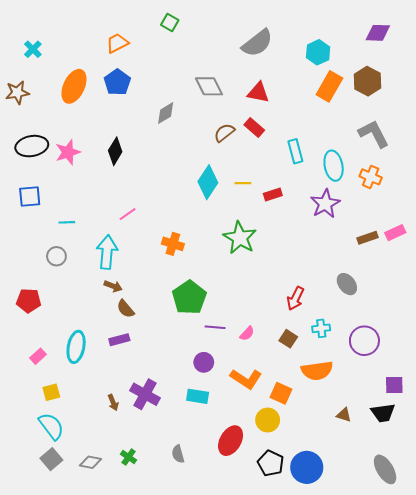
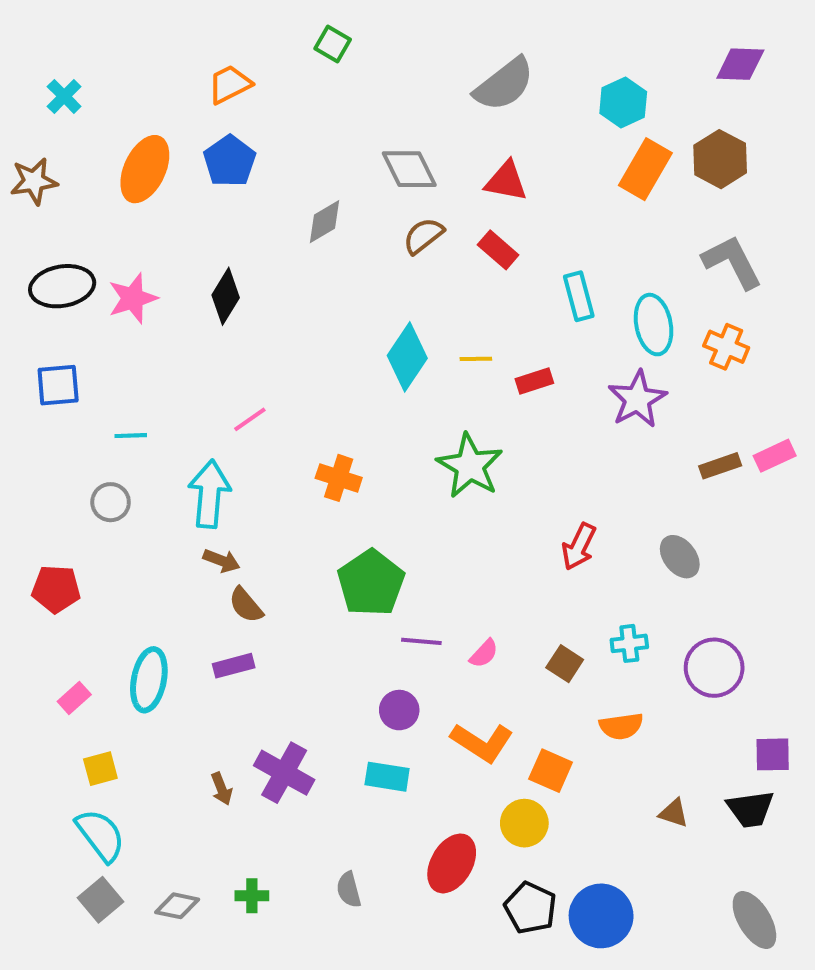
brown semicircle: (224, 133) -> (423, 236), moved
red arrow: (295, 298) -> (579, 547), moved
orange semicircle: (317, 371) -> (621, 726), size x0.7
green cross: (129, 457) -> (252, 896), turned -35

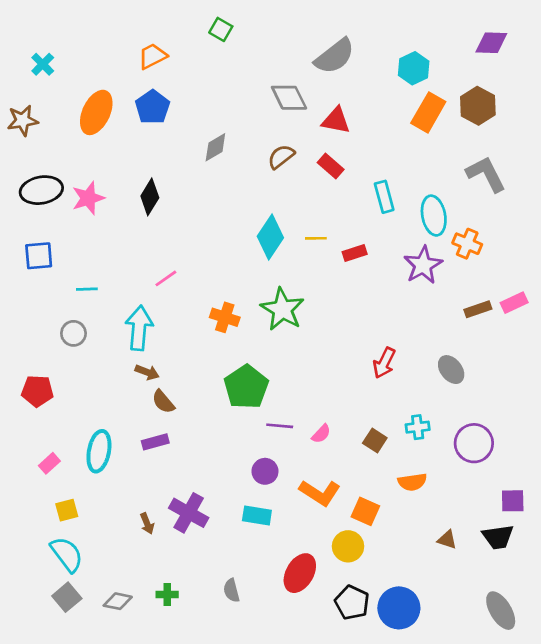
gray diamond: (409, 169) -> (289, 98), moved
orange cross: (726, 347) -> (467, 244), moved
green star: (470, 466) -> (282, 309), moved

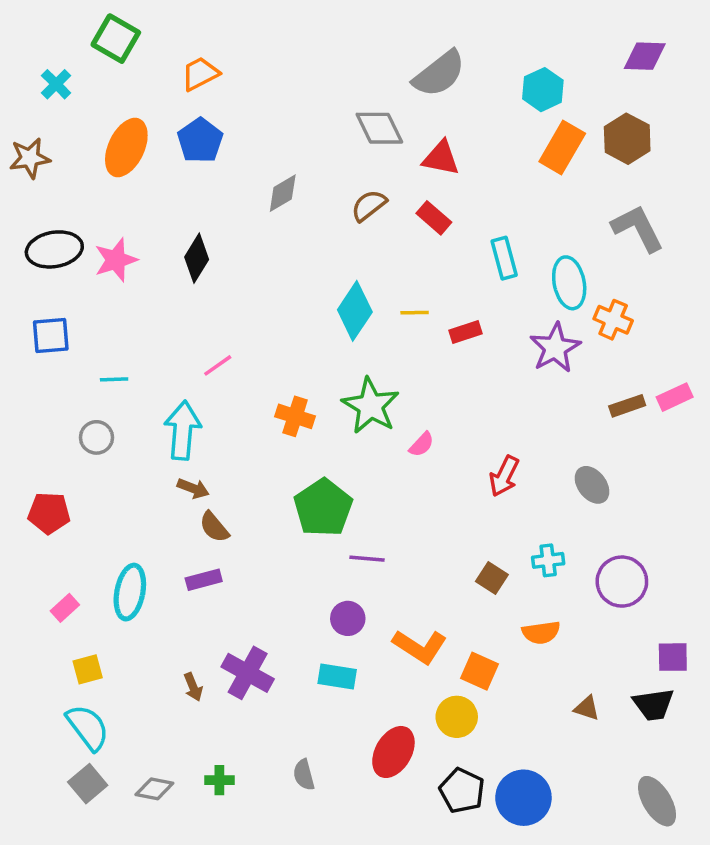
green square: (221, 29) -> (116, 39), moved, size x1.5
pink semicircle: (321, 434) -> (422, 444), moved

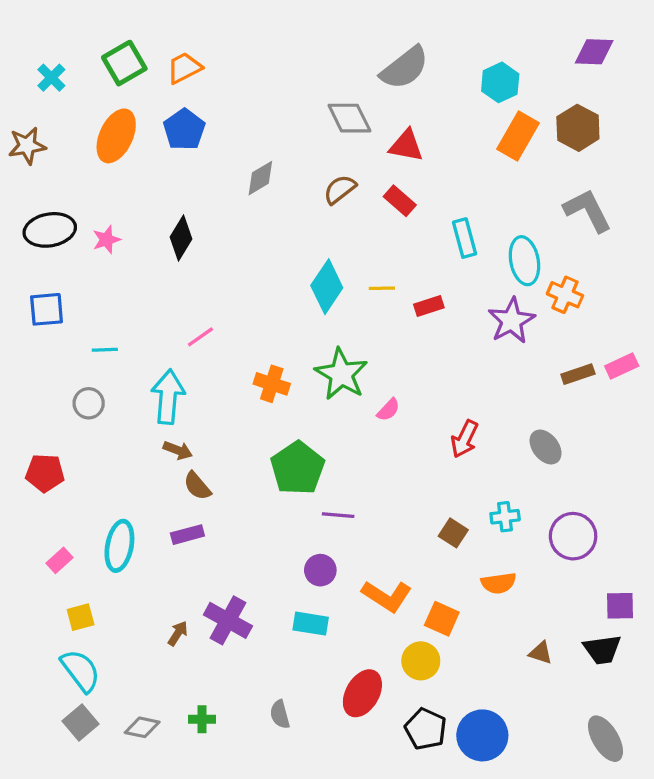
green square: (116, 39) -> (124, 63), moved, turned 30
pink star: (116, 260) -> (106, 240), size x0.7
brown arrow: (193, 687) -> (178, 633), turned -125

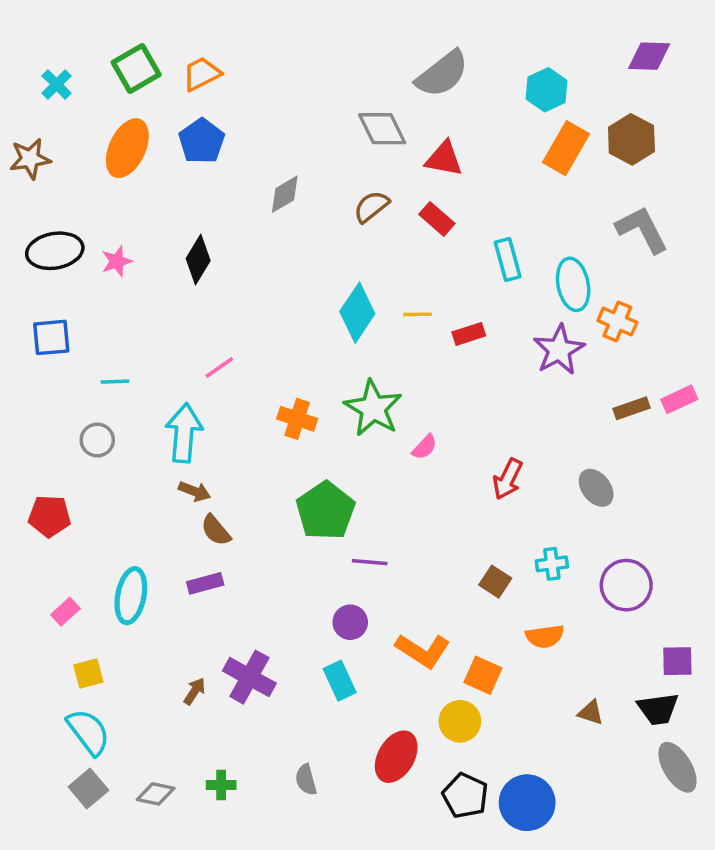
cyan rectangle: (311, 624) -> (340, 681), turned 56
gray ellipse: (605, 739) -> (677, 767), moved

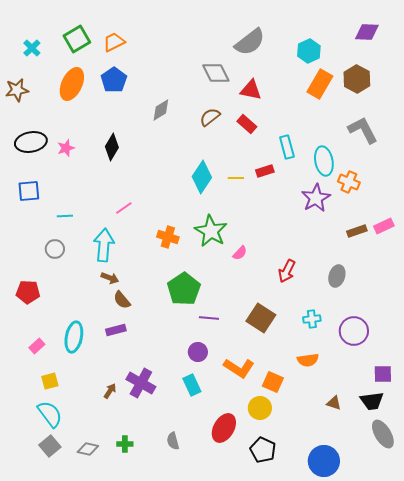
red rectangle: (469, 334) -> (265, 171), moved
gray ellipse: (596, 488) -> (337, 276), turned 55
brown square: (495, 582) -> (261, 318), moved, size x1.6
blue circle: (527, 803) -> (324, 461), moved

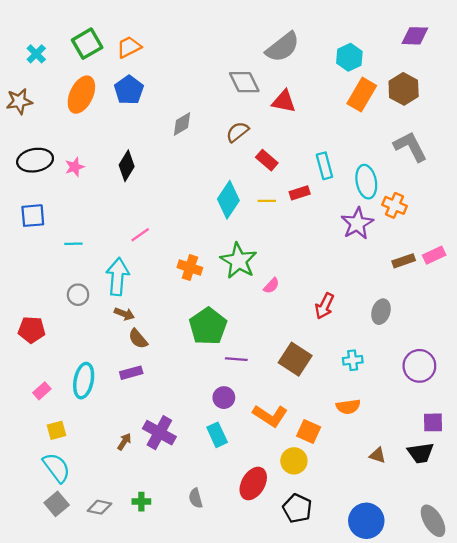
red rectangle: (247, 124) -> (267, 160), moved
gray circle: (55, 249) -> (78, 295), moved
purple circle: (354, 331) -> (419, 366), moved
gray ellipse: (383, 434) -> (433, 521), moved

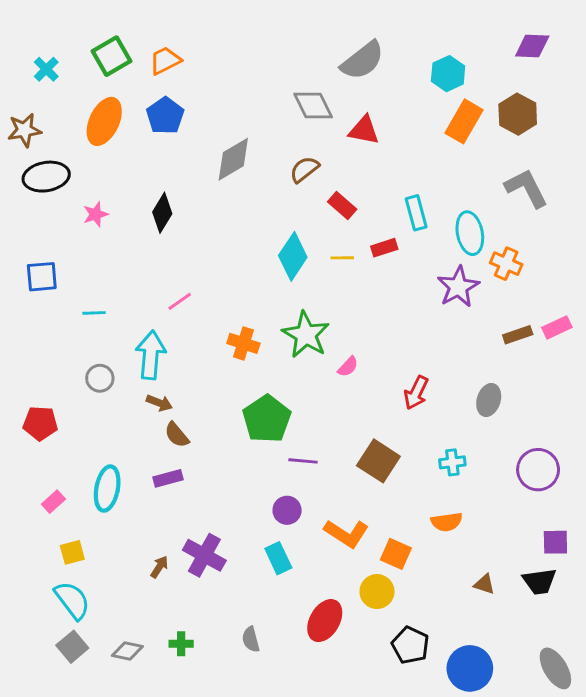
gray diamond: (182, 124) -> (233, 159), size x1.4
black ellipse: (35, 160) -> (46, 177), moved
black pentagon: (297, 508) -> (410, 645), moved

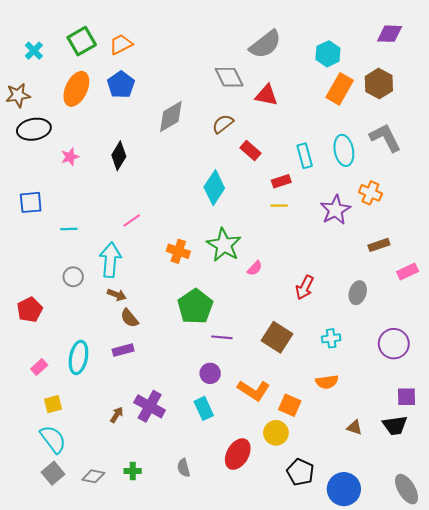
cyan ellipse: (470, 233) -> (344, 150), moved
yellow line: (342, 258) -> (279, 206), moved
pink rectangle: (557, 327) -> (408, 271), moved
red pentagon: (40, 423) -> (30, 310), turned -30

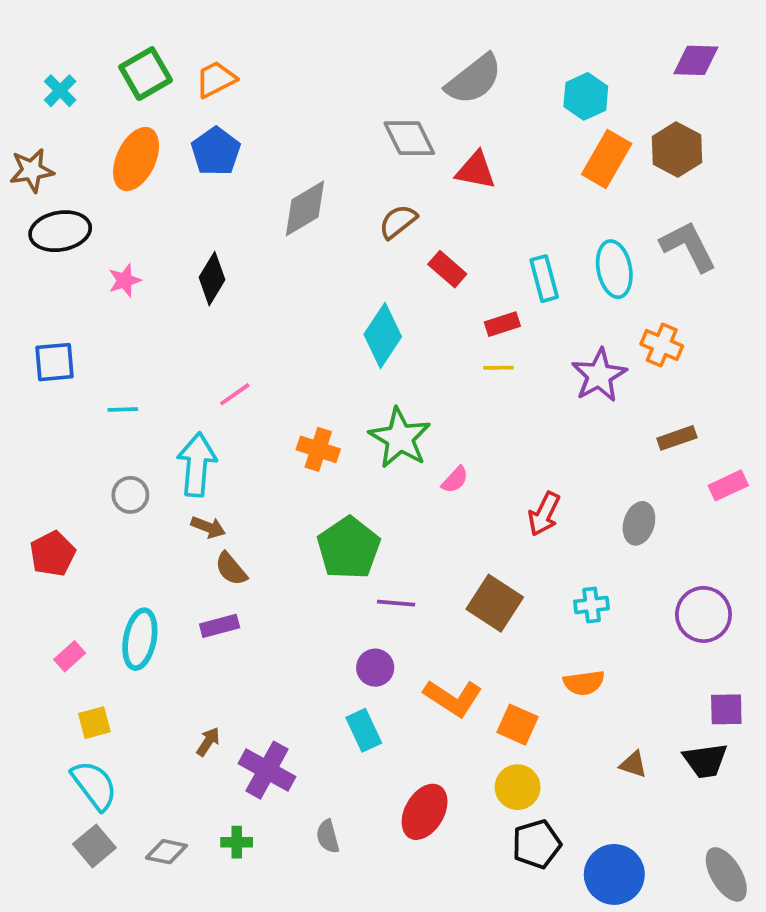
purple cross: (150, 406) -> (267, 770), moved
yellow circle: (276, 433) -> (518, 787), moved
black pentagon: (300, 472) -> (536, 844), turned 30

